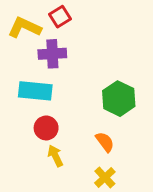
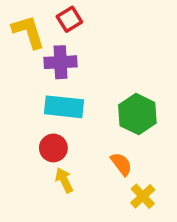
yellow L-shape: (24, 27) -> (28, 32), turned 48
cyan rectangle: (35, 91) -> (64, 107), moved
yellow cross: (105, 177) -> (143, 196), moved

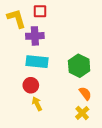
red square: (69, 19) -> (40, 11), turned 32
orange semicircle: (121, 164) -> (85, 93), moved

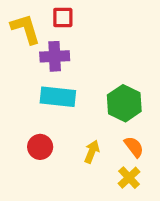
red circle: (31, 85) -> (40, 147), moved
yellow arrow: (37, 104) -> (92, 152), moved, turned 48

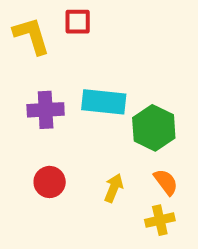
purple cross: (55, 56) -> (46, 110), moved
cyan rectangle: (58, 97) -> (104, 102), moved
yellow cross: (129, 178) -> (160, 220), turned 30

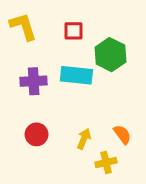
red square: (78, 22) -> (74, 31), moved
green hexagon: (154, 128) -> (110, 55), moved
yellow cross: (160, 220) -> (106, 163), moved

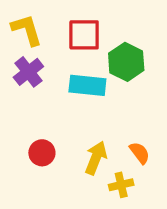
red square: (74, 31) -> (84, 35), size x1.5
purple cross: (34, 81) -> (28, 72), moved, turned -35
yellow arrow: (84, 139) -> (96, 158), size x1.4

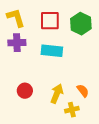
green hexagon: (126, 62) -> (81, 24), moved
purple cross: (28, 72) -> (17, 43), turned 36

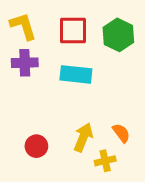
red circle: (25, 91) -> (36, 146), moved

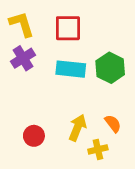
green hexagon: (118, 35) -> (110, 68), moved
purple cross: (25, 63) -> (23, 58), turned -30

